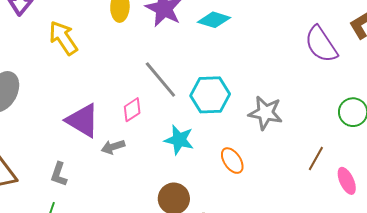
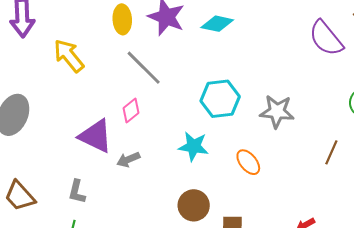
gray line: (160, 79) -> (144, 68), moved
pink diamond: (132, 110) -> (131, 110), moved

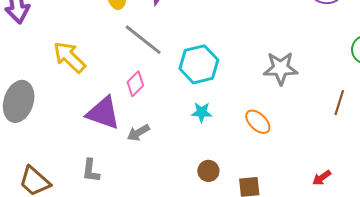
yellow arrow: (69, 56) -> (69, 57), moved
cyan hexagon: (220, 99) -> (199, 64), moved
cyan star: (193, 146) -> (202, 112), size x0.7
brown circle: (194, 205) -> (208, 171), size x0.7

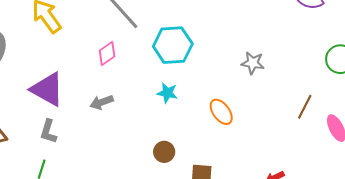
gray star: (281, 68) -> (253, 63), size x0.7
purple triangle: (103, 113) -> (47, 89), moved

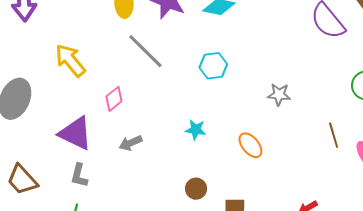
cyan hexagon: (173, 45) -> (213, 66), moved, size x0.7
pink diamond: (107, 53) -> (114, 99), moved
brown line: (305, 107) -> (334, 135), turned -40

